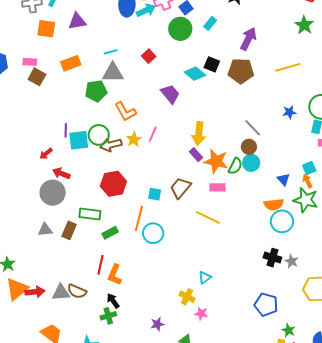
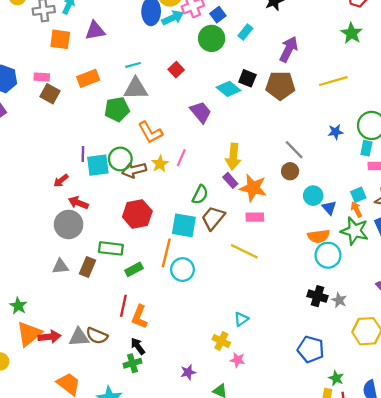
cyan circle: (251, 163) -> (313, 196), moved
green semicircle: (235, 166) -> (200, 195), moved
cyan square: (155, 194) -> (184, 225), size x1.6

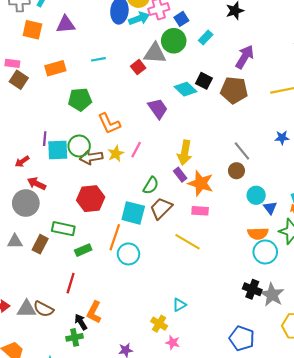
gray triangle: (136, 89) -> (155, 53), moved
gray star: (339, 300) -> (272, 295), size x1.6
orange L-shape: (139, 317) -> (94, 312), moved

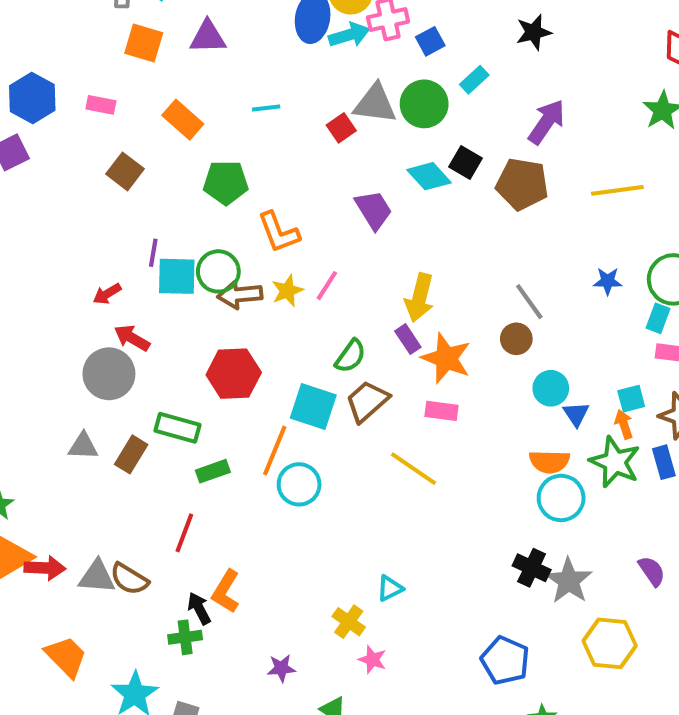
green circle: (174, 41) -> (424, 104), moved
orange rectangle: (55, 68) -> (183, 120), turned 54
brown square: (19, 80) -> (125, 171), moved

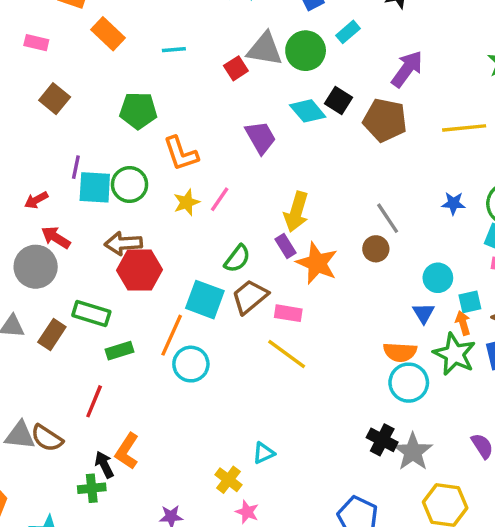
orange rectangle: (183, 120) -> (108, 34), moved
brown arrow: (240, 295) -> (123, 243), moved
cyan circle: (551, 388) -> (438, 278), moved
pink rectangle: (442, 411) -> (288, 313), moved

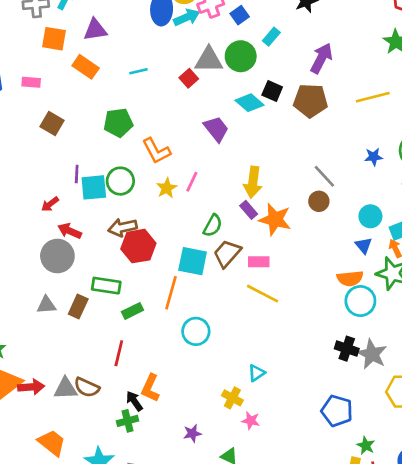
cyan circle: (191, 364) -> (196, 331), moved

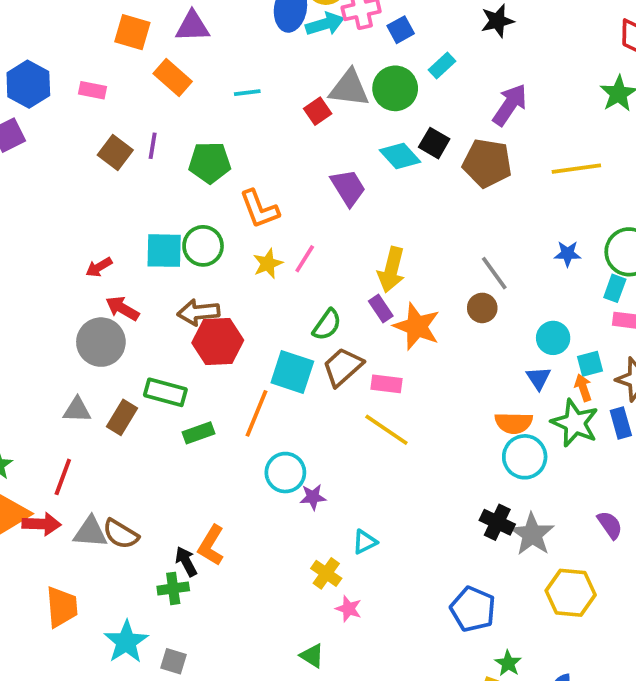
purple line: (77, 174) -> (153, 146), moved
red line: (119, 353) -> (63, 477), moved
purple star: (192, 433) -> (313, 497), moved
orange trapezoid: (52, 443) -> (62, 607), turned 40

